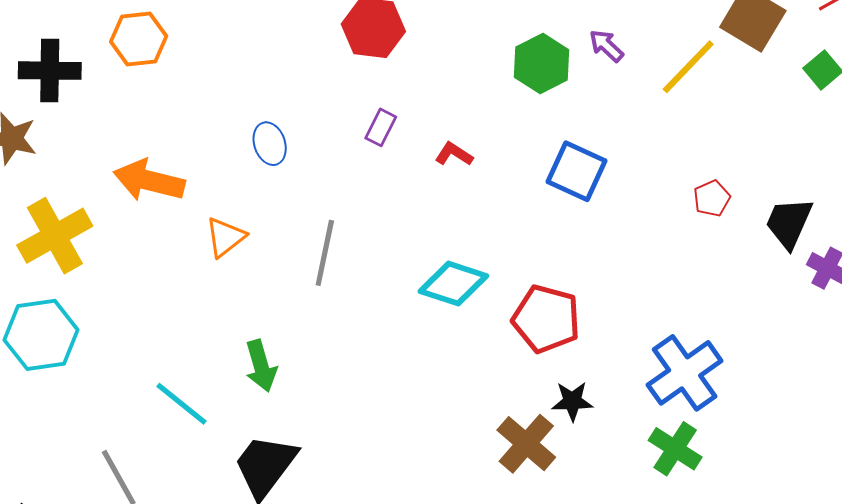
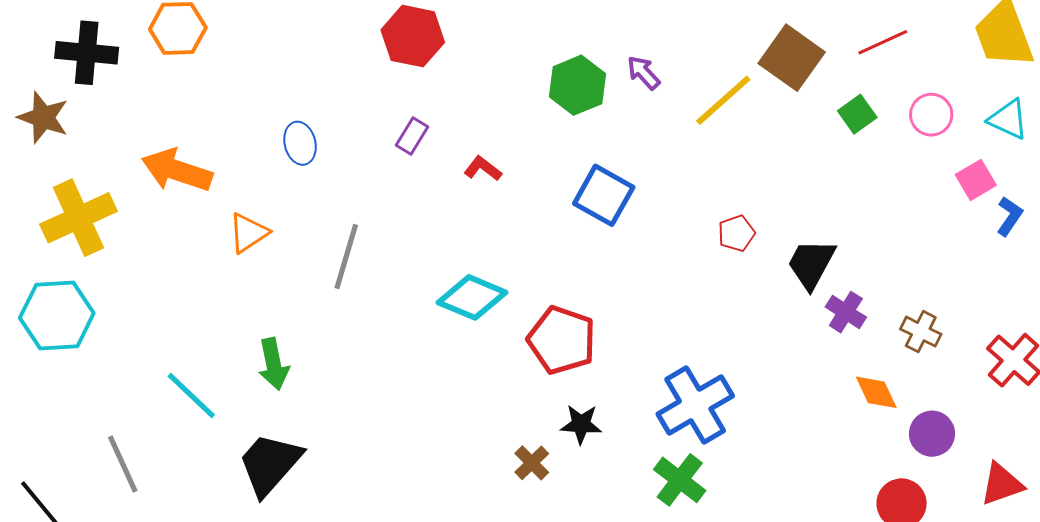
brown cross: (526, 444) -> (532, 463), size x0.6

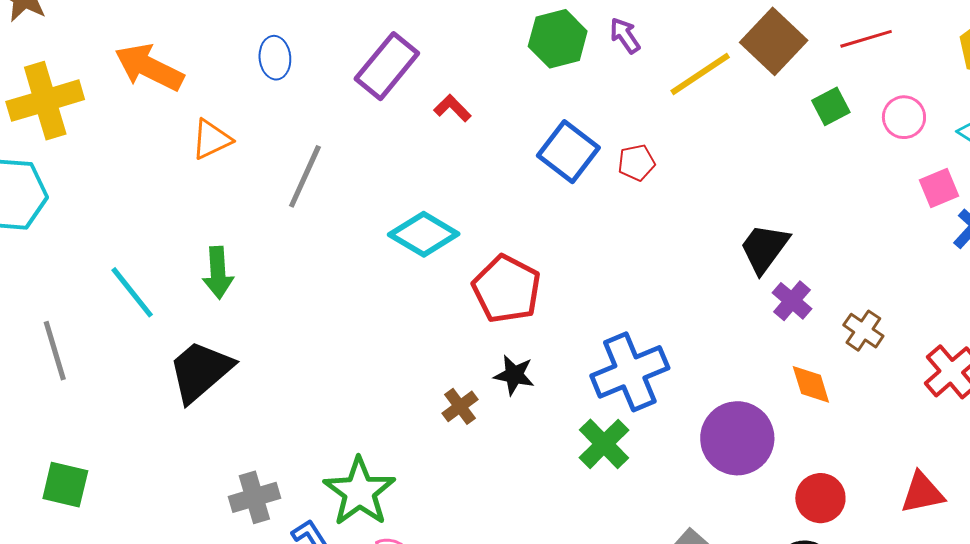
purple rectangle: (412, 136) -> (387, 66), size x1.8
red pentagon: (736, 233) -> (636, 163), moved
purple circle: (932, 434) -> (737, 438), moved, size x1.6

